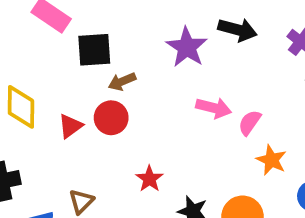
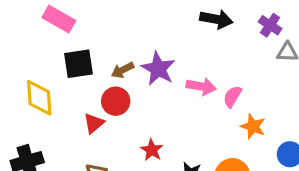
purple star: (187, 47) -> (158, 69), moved
black square: (94, 50) -> (78, 64), moved
red triangle: (70, 126) -> (94, 123), moved

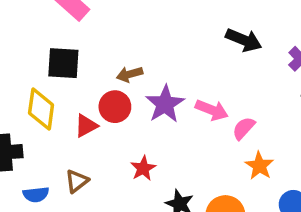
black square: (78, 64) -> (63, 63), moved
purple star: (158, 69) -> (165, 104), moved
yellow diamond: (39, 98) -> (41, 109), moved

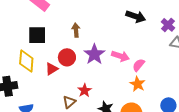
brown arrow: (130, 74) -> (76, 30), moved, turned 104
orange star: (259, 166) -> (138, 84), moved
brown triangle: (77, 181) -> (69, 102), moved

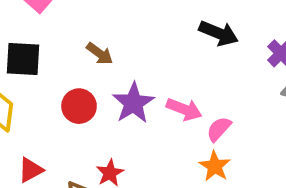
brown arrow: (76, 30) -> (100, 54), turned 128
red triangle: (52, 69) -> (31, 170), moved

